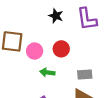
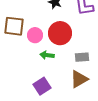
red circle: (61, 49) -> (60, 33), size x1.5

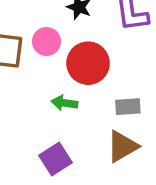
pink circle: (35, 35) -> (46, 42), moved

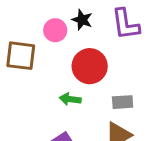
pink circle: (46, 42) -> (55, 30), moved

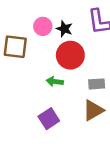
black star: (82, 20) -> (64, 29), moved

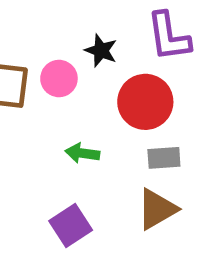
pink circle: (43, 26) -> (59, 79), moved
red circle: (70, 55) -> (145, 102), moved

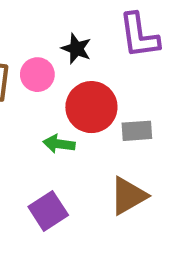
red circle: (145, 102) -> (91, 107), moved
gray rectangle: (164, 158) -> (137, 131), moved

